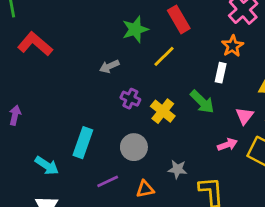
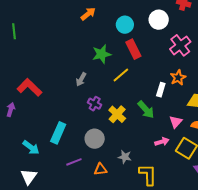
red L-shape: (35, 44) -> (29, 87), moved
orange star: (233, 46) -> (178, 78), moved
gray arrow: (109, 66) -> (81, 79), turned -40

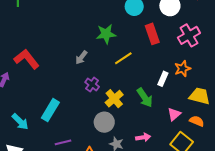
red rectangle: (133, 49) -> (152, 34), moved
gray circle: (95, 139) -> (104, 122), moved
pink arrow: (162, 142) -> (143, 137), moved

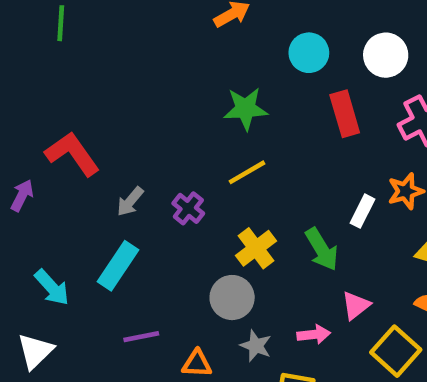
gray arrow: (81, 57) -> (130, 201), moved
yellow line: (123, 58) -> (247, 172), moved
purple cross: (92, 84) -> (188, 208), moved
pink triangle: (174, 114) -> (356, 305), moved

